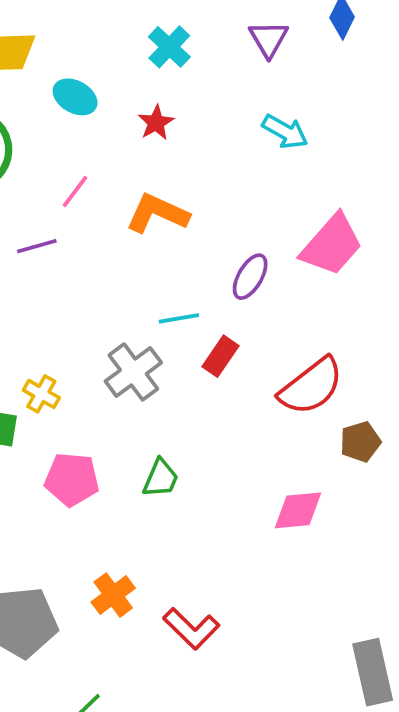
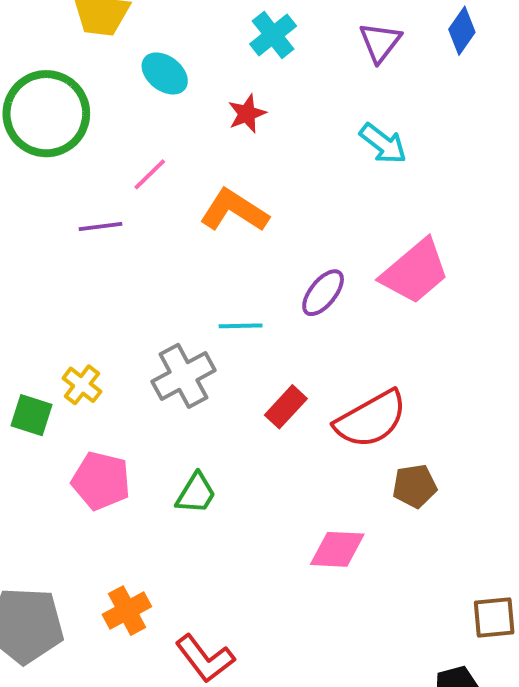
red rectangle: (220, 356) -> (286, 407), moved

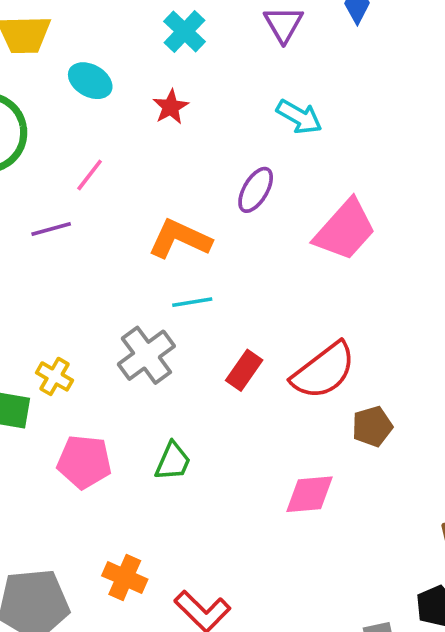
orange L-shape: (234, 211) -> (180, 239), moved
purple ellipse: (323, 293) -> (256, 190), moved
orange cross: (127, 611) -> (125, 577), turned -30

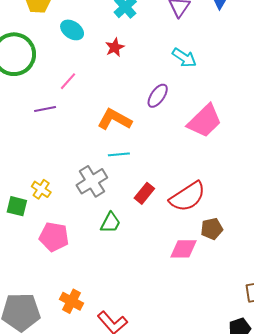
green trapezoid: (173, 461) -> (110, 223), moved
pink diamond: (310, 494) -> (184, 249), moved

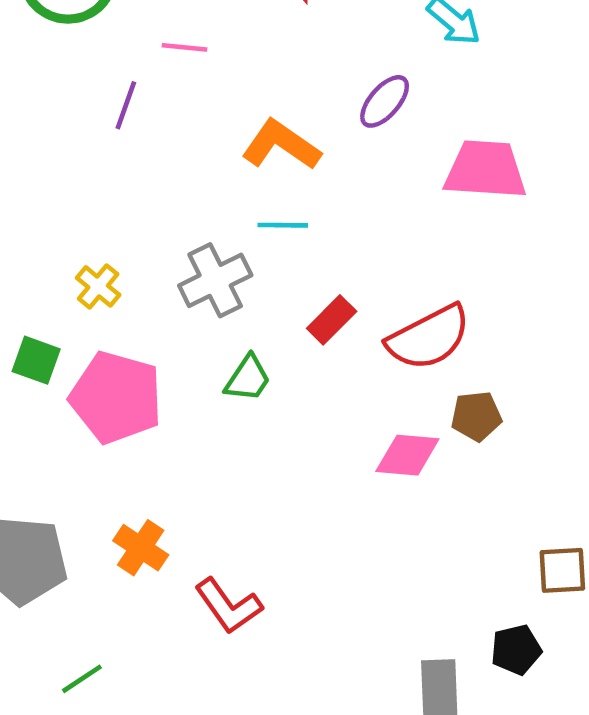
pink line: (68, 81) -> (185, 47), turned 48
purple line: (45, 109) -> (126, 105), turned -65
pink trapezoid: (205, 121) -> (485, 170), turned -138
green square: (17, 206) -> (36, 360), moved
pink pentagon: (54, 237) -> (116, 397), size x1.4

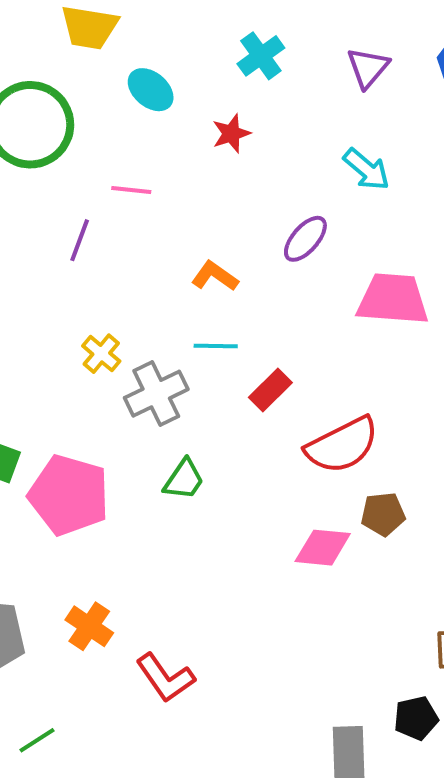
orange L-shape: (281, 145) -> (215, 276), size x0.7
yellow cross: (98, 286) -> (101, 354), moved
red rectangle: (332, 320) -> (270, 390), moved

